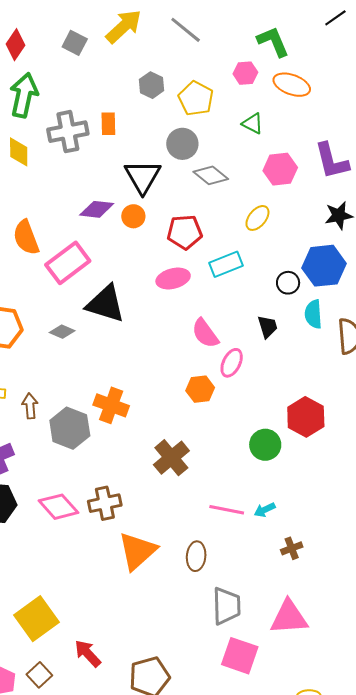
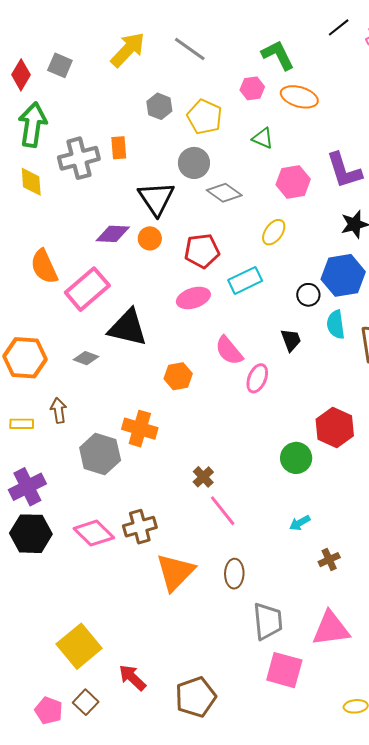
gray square: (75, 43) -> (60, 65), moved
orange hexagon: (200, 389) -> (178, 376), moved
brown arrow: (30, 406) -> (59, 410), moved
brown cross: (171, 458) -> (203, 477), size x0.6
pink line: (227, 510) -> (223, 511), moved, turned 44

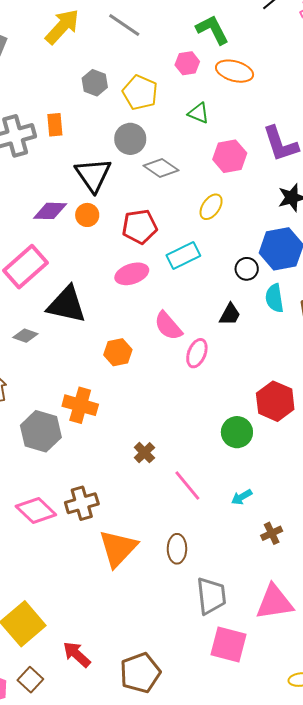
black trapezoid: (291, 340) -> (230, 314), turned 50
pink line: (223, 511) -> (187, 485), moved

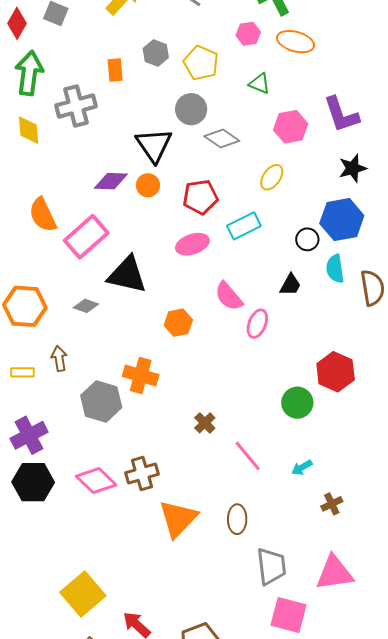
orange rectangle: (55, 125) -> (115, 70), moved

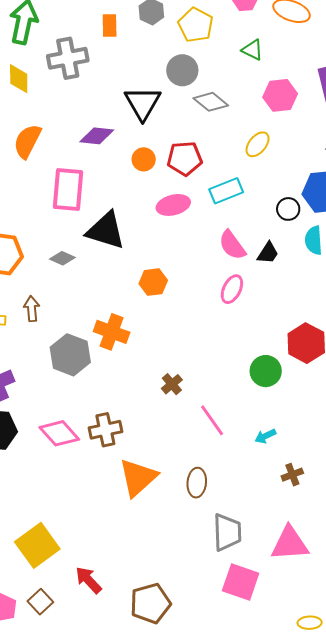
orange circle: (148, 185) -> (144, 159), moved
orange semicircle: (43, 215) -> (27, 141), moved, turned 48
pink rectangle: (86, 237) -> (68, 189), turned -48
pink semicircle: (229, 296) -> (232, 245), moved

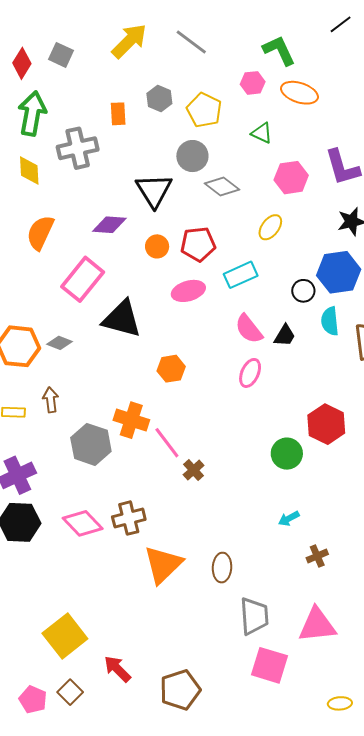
pink rectangle: (68, 189) -> (83, 279), turned 36
gray diamond: (62, 258) -> (60, 343), moved
pink line: (212, 420) -> (167, 443), moved

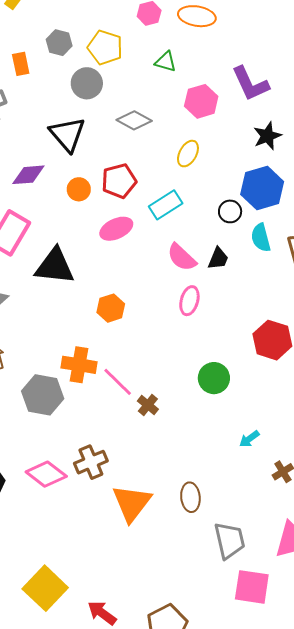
gray circle: (192, 156) -> (87, 83), moved
green circle: (287, 454) -> (214, 378), moved

